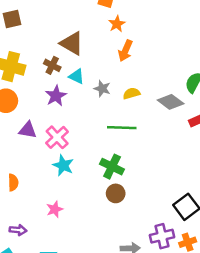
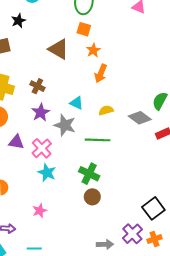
brown triangle: (72, 43) -> (59, 49), moved
cyan triangle: (77, 76) -> (76, 103), moved
gray star: (102, 89) -> (65, 125), moved, size x1.5
purple cross: (162, 236) -> (132, 234), turned -30

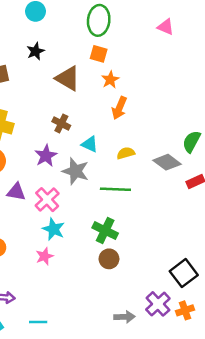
black star: (18, 21) -> (36, 51), moved
brown cross: (37, 86) -> (61, 124), moved
pink star: (40, 211) -> (45, 256), moved

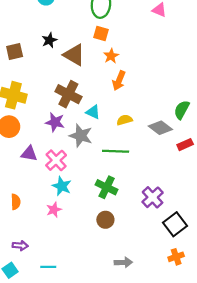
black star: (36, 51) -> (49, 40), moved
brown cross: (61, 124) -> (68, 94), size x1.6
purple star: (46, 156) -> (55, 122), turned -30
brown circle: (109, 259) -> (105, 220), moved
purple cross: (158, 304) -> (153, 197), moved

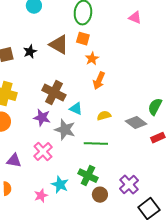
black star: (49, 40) -> (30, 52), moved
brown triangle: (74, 55) -> (59, 45), moved
purple triangle: (29, 154) -> (14, 161), moved
cyan star: (62, 186) -> (60, 185), moved
brown circle: (105, 220) -> (100, 195), moved

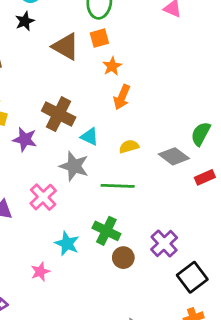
orange square: (83, 39) -> (99, 38), turned -32
black star: (30, 52) -> (25, 21), moved
purple star: (42, 118) -> (25, 139), moved
pink star: (41, 196) -> (40, 272), moved

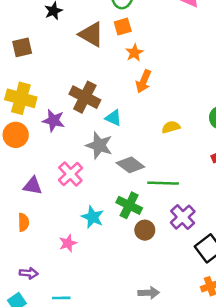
yellow semicircle: (129, 146) -> (171, 127), moved
gray diamond: (174, 156) -> (130, 165), moved
green line: (118, 186) -> (163, 183), moved

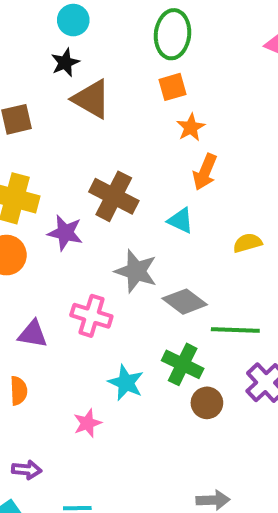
brown triangle: (91, 34) -> (91, 99), moved
cyan triangle: (114, 118) -> (181, 221), moved
pink cross: (70, 174) -> (91, 316), turned -30

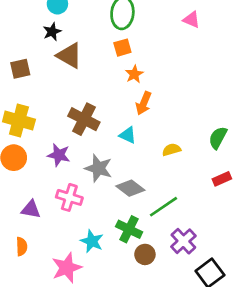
purple star: (65, 233) -> (59, 155), moved
green line: (235, 330) -> (164, 207), turned -36
pink star: (87, 423) -> (67, 268), size x1.6

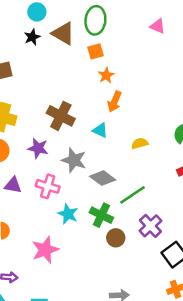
brown triangle: (69, 56) -> (63, 33), moved
purple triangle: (31, 209) -> (13, 185), moved
cyan star: (92, 241) -> (68, 214), moved

